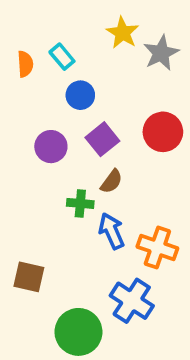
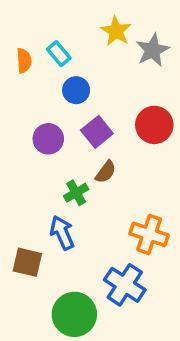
green cross: (80, 203) -> (76, 193), turned -35
blue arrow: (112, 231) -> (62, 233), moved

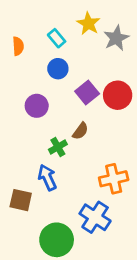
cyan rectangle: (59, 54) -> (57, 38), moved
purple square: (97, 132) -> (87, 93), moved
orange cross: (149, 234) -> (114, 179), turned -32

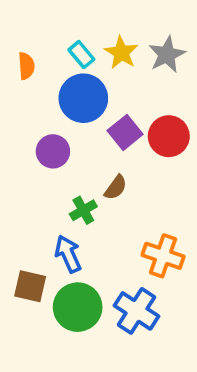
yellow star: (88, 24) -> (121, 53), moved
blue circle: (58, 69) -> (83, 98), size x1.6
orange cross: (114, 179) -> (163, 256), turned 32
green circle: (57, 240) -> (78, 307), moved

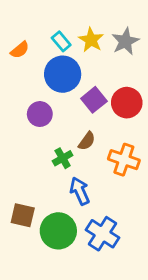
orange semicircle: (26, 66) -> (20, 50), turned 54
blue arrow: (68, 254) -> (80, 191), moved
orange cross: (163, 256) -> (124, 160), moved

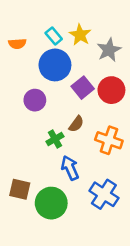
gray star: (125, 41) -> (109, 50), moved
orange semicircle: (20, 50) -> (17, 44), turned 36
blue cross: (103, 234) -> (104, 194), moved

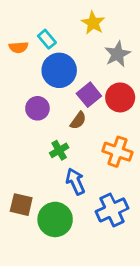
yellow star: (80, 35) -> (93, 23), moved
cyan rectangle: (54, 36) -> (47, 39), moved
brown semicircle: (76, 124) -> (78, 120), moved
blue cross: (104, 194) -> (112, 210), turned 32

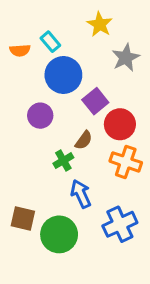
red circle: (120, 97) -> (120, 124), moved
brown semicircle: (78, 120) -> (84, 140), moved

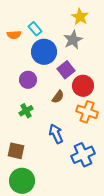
yellow star: (100, 24) -> (80, 17), moved
gray star: (126, 58) -> (73, 40), moved
green cross: (63, 161) -> (26, 111), moved
green circle: (59, 234) -> (22, 181), moved

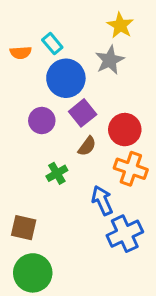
purple square: (66, 70) -> (83, 113), moved
green cross: (26, 111) -> (57, 173), moved
blue arrow: (56, 134) -> (102, 200), moved

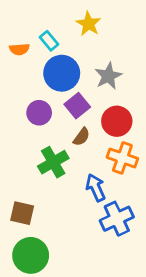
yellow star: (120, 25) -> (89, 24), moved
gray star: (110, 60) -> (108, 76), moved
green cross: (57, 173) -> (53, 162), size x1.5

